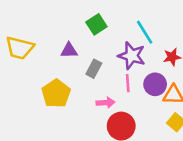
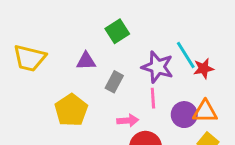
cyan line: (145, 32) -> (186, 55), moved
purple circle: (155, 84) -> (184, 115), moved

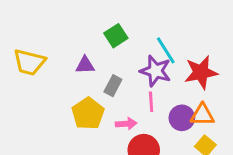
cyan line: (186, 55) -> (166, 50), moved
red star: (204, 68) -> (201, 72), size x1.6
yellow pentagon: (71, 110) -> (88, 113), moved

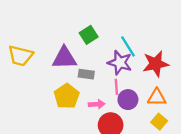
purple triangle: (85, 65) -> (64, 58), size x1.6
gray rectangle: (113, 86) -> (86, 74), turned 70
purple circle: (182, 118) -> (128, 100), moved

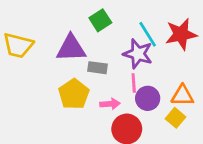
red star: (156, 64) -> (181, 34), moved
yellow square: (159, 122) -> (175, 118), moved

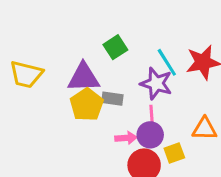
yellow pentagon: (74, 94) -> (87, 105), moved
purple circle: (148, 98) -> (150, 135), moved
yellow square: (175, 118) -> (174, 153), moved, turned 30

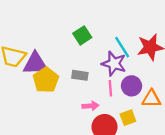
purple triangle: (84, 77) -> (35, 64), moved
yellow pentagon: (87, 105) -> (46, 80), moved
purple circle: (150, 135) -> (131, 86), moved

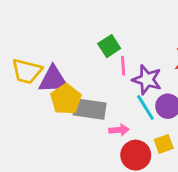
cyan line: (122, 47) -> (146, 108), moved
gray rectangle: (80, 75) -> (90, 109), moved, size x1.6
pink line: (110, 88) -> (123, 66), moved

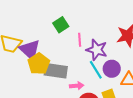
green square: (109, 46) -> (61, 25), moved
purple triangle: (53, 80) -> (30, 50), turned 45

